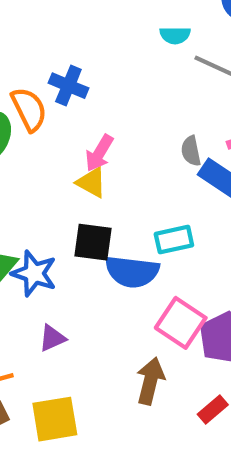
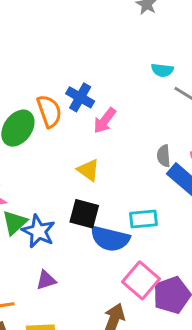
pink arrow: (99, 153) -> (105, 121), moved

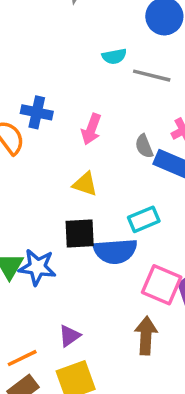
pink arrow: (105, 121) -> (91, 129), moved
yellow triangle: (88, 170) -> (85, 184), moved
purple triangle: (46, 280) -> (69, 336), moved

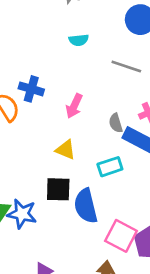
cyan semicircle: (114, 56) -> (79, 40), moved
cyan rectangle: (144, 219) -> (110, 167), moved
blue semicircle: (115, 251) -> (86, 206), turned 76

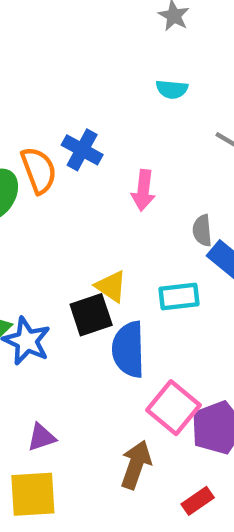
pink arrow: (74, 106) -> (143, 190), turned -30
yellow triangle: (66, 150) -> (111, 286), moved
black square: (58, 189) -> (91, 315), turned -32

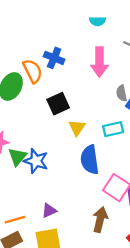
pink arrow: (143, 190) -> (99, 62), moved, size x1.4
yellow triangle: (111, 286) -> (77, 128), turned 36
black square: (91, 315) -> (58, 104), moved

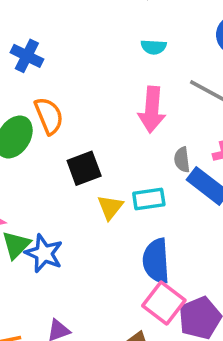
blue cross: (54, 58) -> (27, 56), moved
cyan rectangle: (113, 129) -> (149, 199), moved
blue semicircle: (90, 160) -> (156, 261), moved

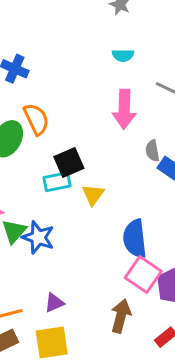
cyan rectangle: (149, 199) -> (57, 182), moved

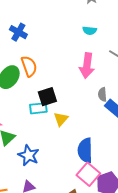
blue star: (38, 237) -> (29, 155), moved

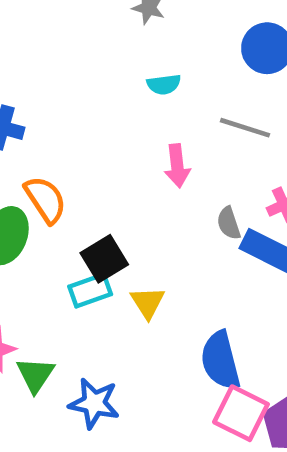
pink arrow: (87, 66) -> (177, 166), size x0.7

